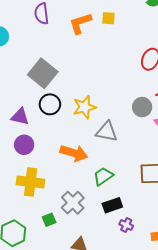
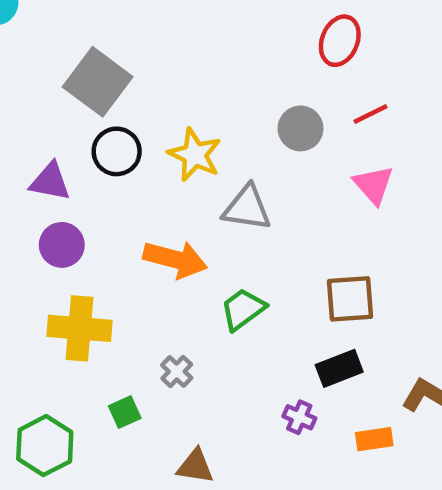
yellow star: (84, 107) -> (195, 155), turned -30
gray circle: (142, 107) -> (301, 128), moved
gray cross: (73, 203) -> (177, 371), size x0.6
black rectangle: (112, 205) -> (339, 368), moved

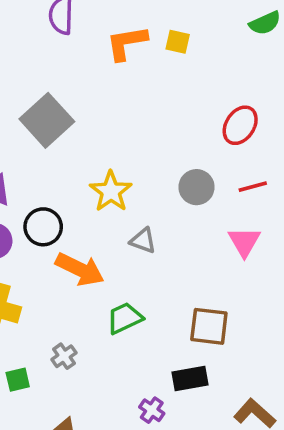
black circle: (117, 151) -> (43, 227), moved
gray triangle: (247, 208) -> (143, 241), size x0.7

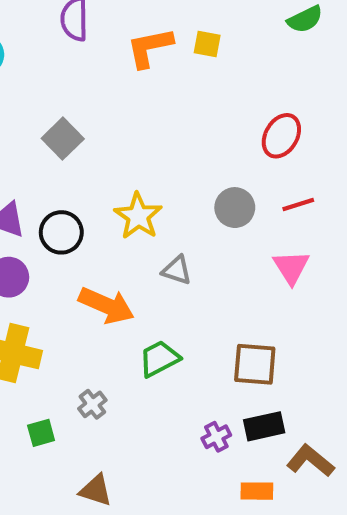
gray square: (47, 120) -> (63, 139), size x0.7
black circle: (43, 227) -> (61, 232), moved
black rectangle: (190, 378) -> (264, 426), moved
purple cross: (152, 410) -> (216, 437), moved, turned 30

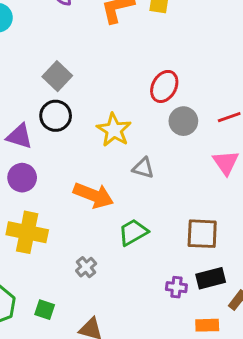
red ellipse: (281, 136) -> (164, 86), moved
black circle: (61, 232) -> (56, 116), moved
green square: (41, 433) -> (45, 310), moved, turned 36
purple cross: (216, 437) -> (176, 287), turned 36

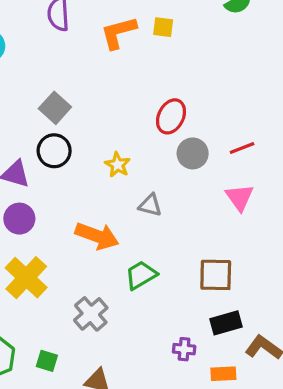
yellow star: (114, 130) -> (118, 165), size x0.7
yellow cross: (27, 232) -> (26, 278), turned 33
gray cross: (86, 267) -> (91, 314), size x1.5
purple cross: (176, 287) -> (184, 349), moved

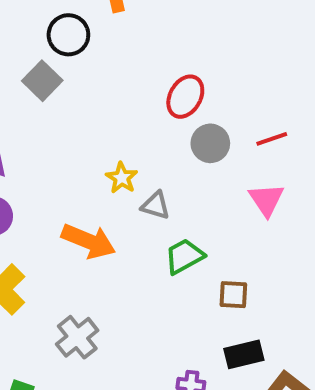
black circle: (54, 151) -> (68, 35), moved
yellow star: (118, 165) -> (122, 178), moved
green trapezoid: (141, 275) -> (184, 256), moved
brown square: (216, 275) -> (233, 295), size x0.7

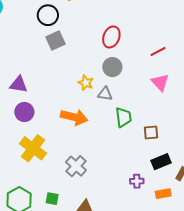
gray square: (42, 81) -> (55, 41), moved, turned 30
gray circle: (210, 143) -> (112, 67), moved
green trapezoid: (184, 256) -> (123, 117), turned 120

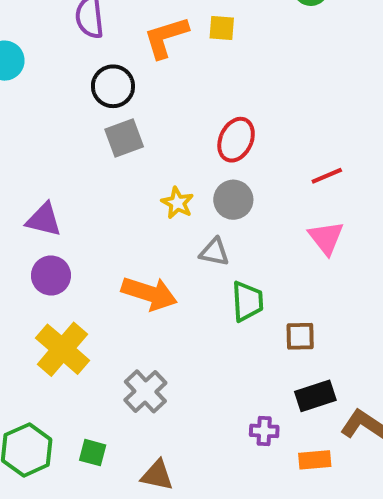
yellow star: (86, 83) -> (177, 203), moved

